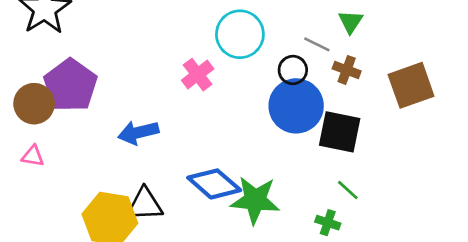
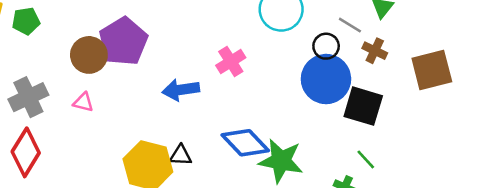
pink cross: (198, 75) -> (231, 62), moved
black triangle: (145, 204) -> (181, 155), size x0.7

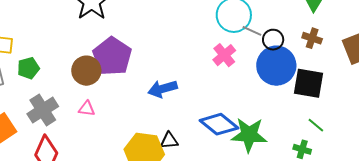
green pentagon: (26, 21) -> (28, 68), moved
gray line: (350, 25) -> (252, 31), moved
pink cross: (231, 62) -> (224, 55), moved

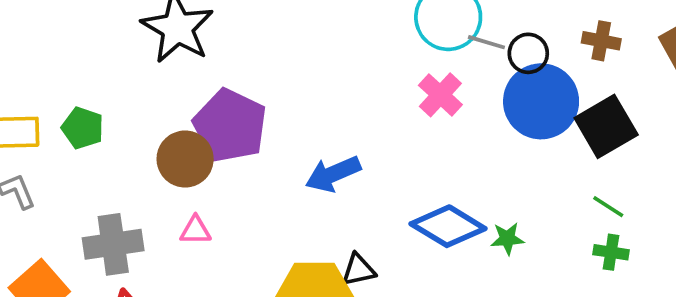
green pentagon: (28, 68) -> (83, 128), moved, turned -30
black square: (309, 83) -> (606, 126), turned -32
gray cross: (43, 110) -> (113, 244), turned 32
green line: (316, 125) -> (608, 207), moved
green star: (249, 135) -> (507, 239), size x0.5

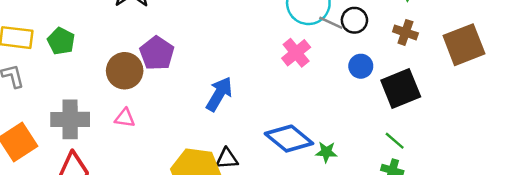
black circle: (528, 53) -> (354, 20), moved
blue circle: (541, 101) -> (361, 66), size x0.5
purple pentagon: (230, 126) -> (157, 53), size x0.7
blue arrow: (333, 174) -> (219, 94), turned 136

